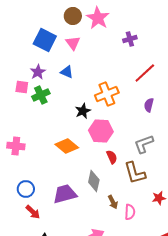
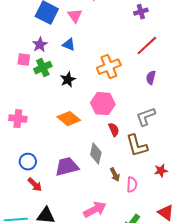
purple cross: (130, 39) -> (141, 12), moved
black star: (83, 111) -> (68, 80), moved

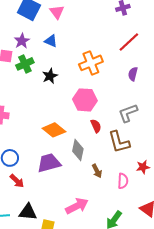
orange diamond: (69, 119) -> (54, 130), moved
pink semicircle: (132, 185) -> (123, 181), moved

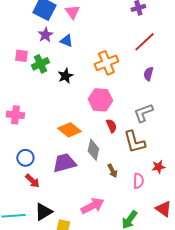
purple star: (22, 41) -> (45, 35), moved
black triangle: (28, 212) -> (43, 212), turned -36

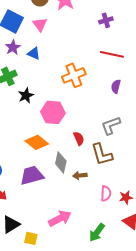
red line: (144, 42) -> (112, 54), turned 55
black star: (65, 76) -> (26, 95), moved
pink hexagon: (100, 100) -> (53, 112), moved
red star: (158, 167) -> (126, 197), moved
brown arrow: (112, 171) -> (80, 175), moved, turned 112

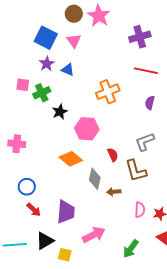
purple cross: (106, 20) -> (140, 37), size x1.5
purple trapezoid: (32, 175) -> (66, 212), moved, turned 110

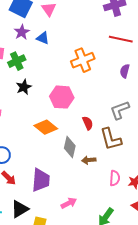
black star: (60, 112) -> (24, 87), moved
pink arrow: (94, 235) -> (69, 203), size x0.7

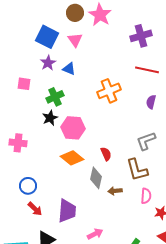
green cross: (17, 61) -> (55, 97), moved
pink hexagon: (62, 97) -> (73, 128), moved
red semicircle: (88, 123) -> (106, 154), moved
pink semicircle: (115, 178) -> (146, 196), moved

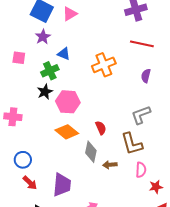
pink triangle: (75, 40) -> (70, 14), turned 35
blue triangle: (69, 69) -> (64, 54), moved

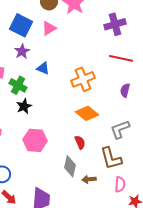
green cross: (50, 71) -> (18, 85), moved, turned -36
pink hexagon: (68, 102) -> (35, 140), moved
orange diamond: (67, 132) -> (87, 113), moved

